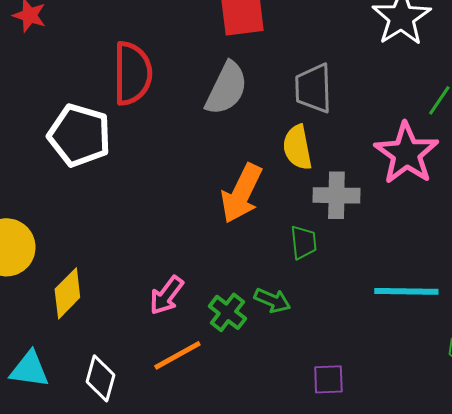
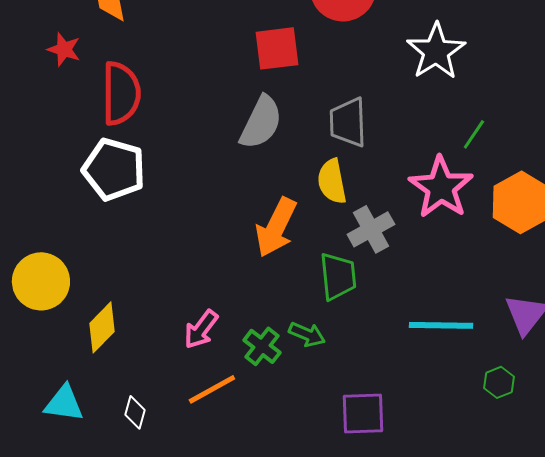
red semicircle: (132, 73) -> (121, 93), moved
gray cross: (336, 195) -> (371, 229), turned -30
green trapezoid: (303, 242) -> (338, 276), size x1.4
white diamond: (100, 378) -> (135, 412), size x0.7
purple square: (328, 379) -> (363, 413), size x1.4

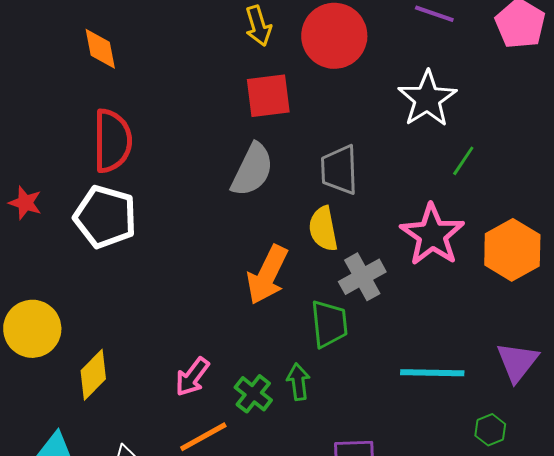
red star: (64, 49) -> (25, 203), moved
green line: (474, 134) -> (463, 161), moved
green arrow: (307, 334) -> (298, 382), turned -120

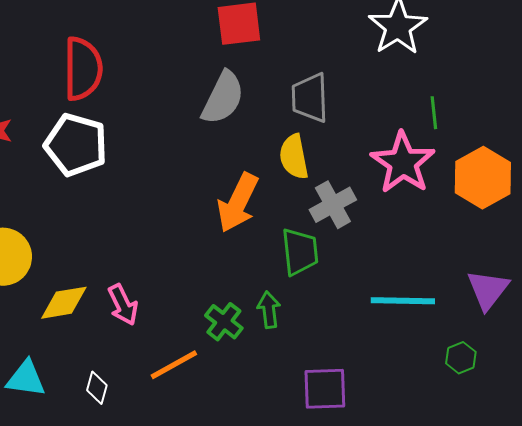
green line: (463, 161) -> (434, 113), moved, turned -40
yellow diamond: (93, 375) -> (64, 303), turned 36
pink arrow: (192, 377) -> (123, 305), moved, turned -63

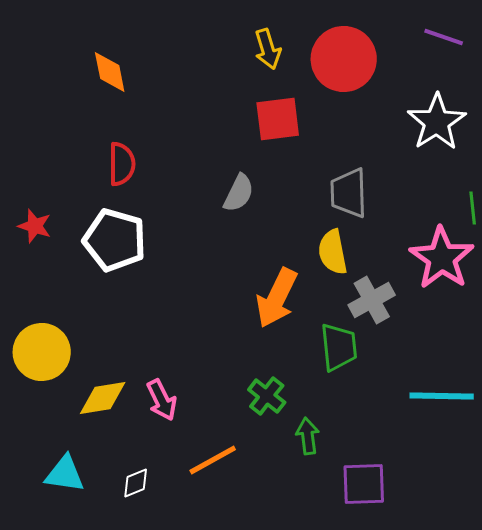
red semicircle: (83, 69) -> (122, 164), size x0.7
gray semicircle: (223, 98) -> (239, 193), moved, size x0.7
green arrow: (269, 310) -> (308, 436), moved
green cross: (224, 322) -> (267, 396), moved
white diamond: (97, 388) -> (136, 483), turned 52

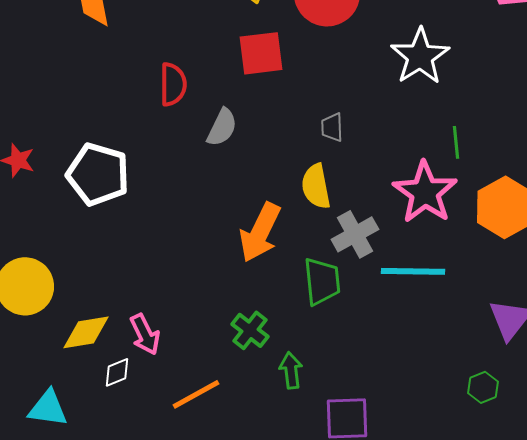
red semicircle: (122, 164) -> (173, 84), moved
gray trapezoid: (349, 193) -> (332, 127), size x0.6
cyan line: (442, 396) -> (413, 271), moved
white diamond: (136, 483) -> (117, 372), moved

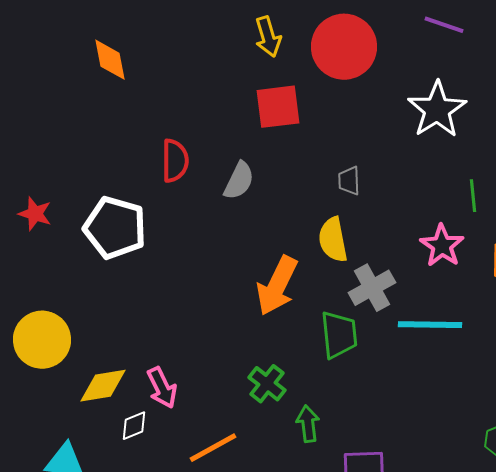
red semicircle: (173, 84) -> (175, 161), moved
pink star: (425, 192) -> (442, 246), size x0.7

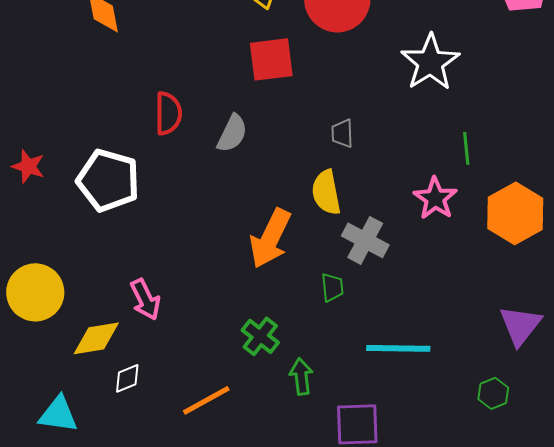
gray cross: (372, 288) -> (365, 240), turned -33
cyan line: (430, 325) -> (398, 348), moved
green trapezoid: (339, 335) -> (332, 287), size x0.6
pink arrow: (162, 388) -> (145, 299), moved

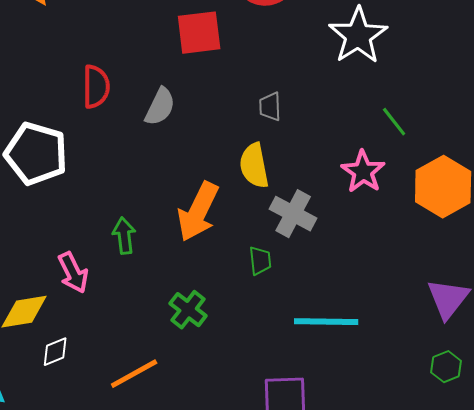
green line: (466, 148) -> (394, 122), turned -32
green arrow: (301, 376) -> (124, 236), moved
green hexagon: (493, 393) -> (446, 367), moved

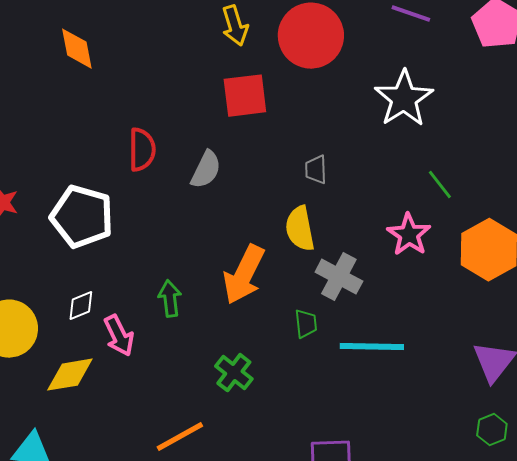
cyan line: (326, 322) -> (372, 347), moved
white diamond: (55, 352) -> (81, 306), moved

